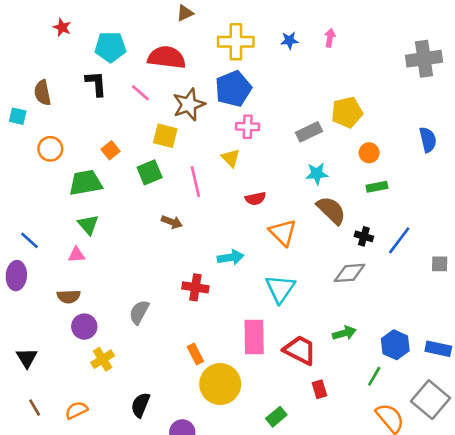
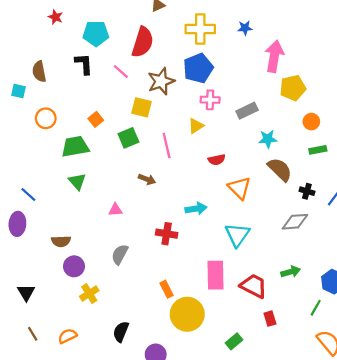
pink arrow: (330, 38) -> (274, 56), moved, size x2.0
red semicircle: (167, 57) -> (143, 42), turned 100
gray rectangle: (309, 132) -> (247, 111), moved
yellow triangle: (231, 158) -> (196, 126), turned 42
pink triangle: (76, 255) -> (115, 210), moved

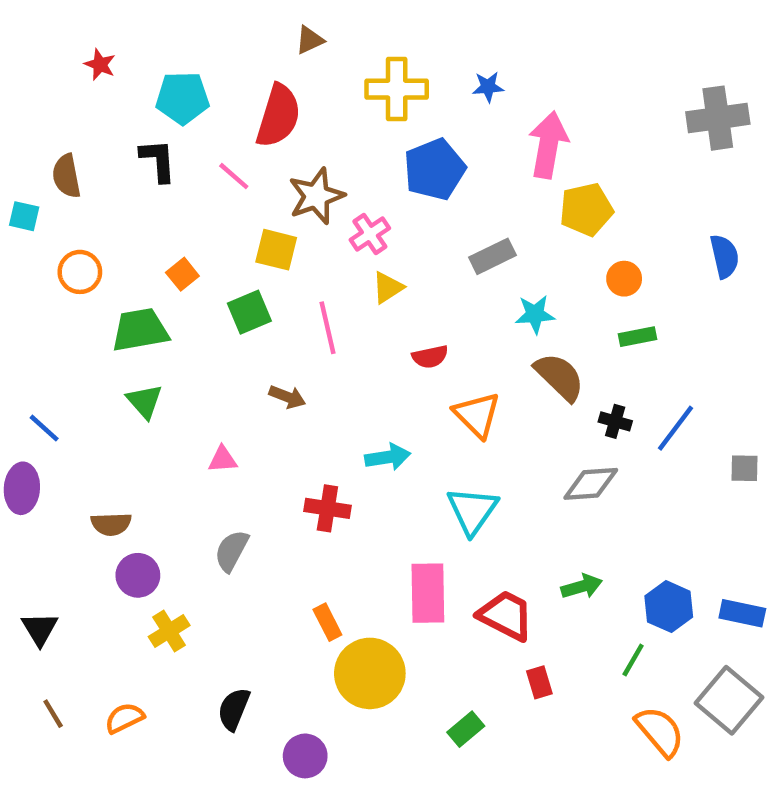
blue pentagon: (198, 68) -> (435, 169), moved
pink cross: (210, 100) -> (370, 234), moved, turned -36

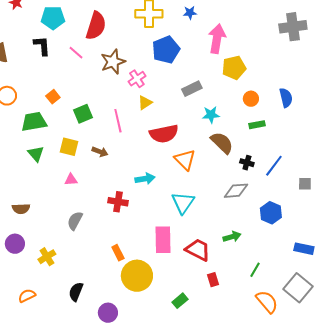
yellow square: (276, 250) -> (69, 147), moved
blue semicircle: (724, 256) -> (286, 98), moved
red semicircle: (430, 357) -> (164, 134), size x1.8
purple circle: (138, 575) -> (15, 244), moved
blue hexagon: (669, 607) -> (271, 213), moved

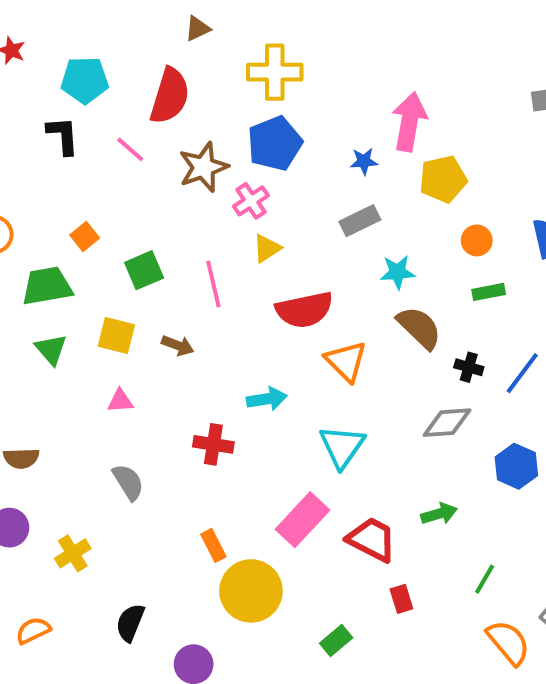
blue star: (190, 13) -> (364, 161), moved
blue pentagon: (166, 50) -> (275, 143), moved
gray semicircle: (75, 221) -> (128, 482), turned 120
pink rectangle: (163, 240) -> (302, 520), turned 44

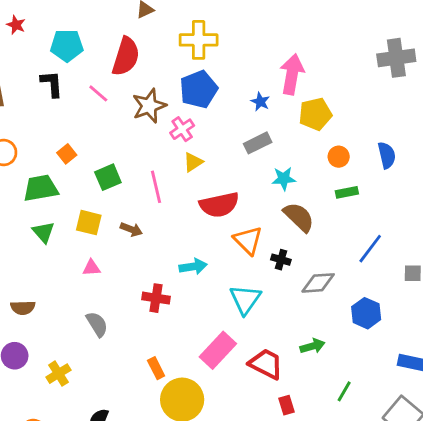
blue star: (364, 161) -> (260, 102), turned 30
black cross: (469, 367) -> (281, 260), moved

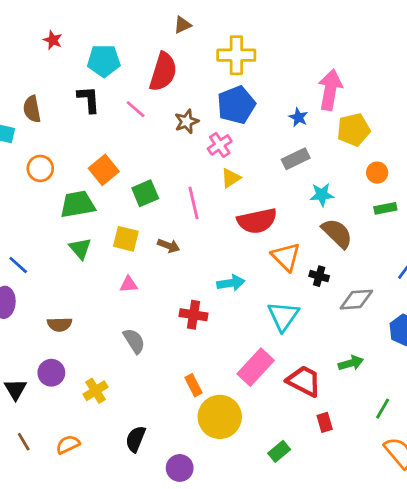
brown star: (149, 106) -> (187, 121), size x0.7
orange square: (67, 154) -> (104, 170), size x1.5

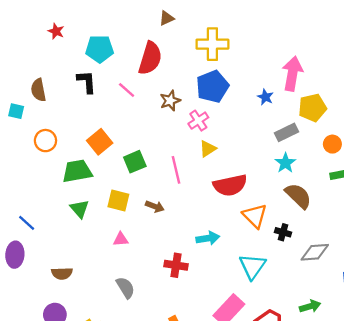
gray rectangle: (296, 159) -> (287, 132), moved
cyan star: (322, 195) -> (285, 163), turned -30

